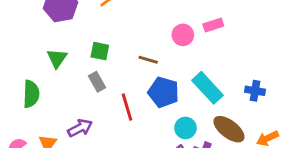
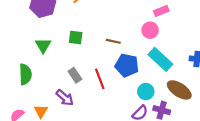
pink circle: (183, 35) -> (150, 30), moved
gray rectangle: (97, 82) -> (75, 75), moved
purple arrow: (80, 128) -> (65, 98), turned 72

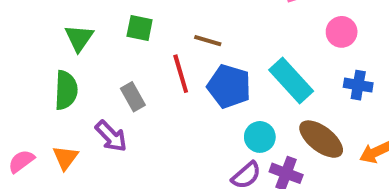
pink circle: (150, 30) -> (342, 32), moved
green semicircle: (25, 74) -> (66, 90), moved
red line: (100, 79) -> (181, 74), moved

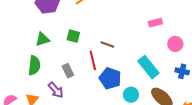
green triangle: (79, 38) -> (42, 39), turned 35
blue pentagon: (229, 86) -> (110, 78), moved

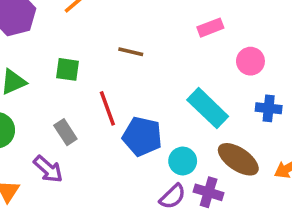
brown line: (107, 44) -> (131, 52), moved

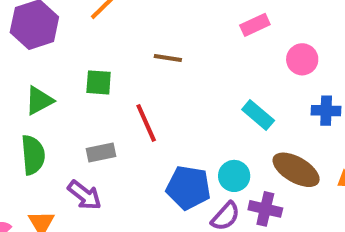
cyan rectangle: (208, 108) -> (258, 115), size x0.7
gray rectangle: (65, 132) -> (101, 153), turned -65
blue pentagon: (142, 136) -> (188, 188), moved

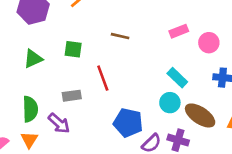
pink rectangle: (255, 25) -> (179, 31), moved
green semicircle: (33, 155) -> (30, 109), moved
cyan circle: (234, 176) -> (170, 103), moved

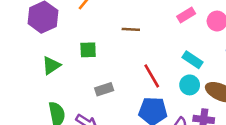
red line: (103, 78) -> (152, 76), moved
gray rectangle: (72, 96) -> (104, 89), moved

